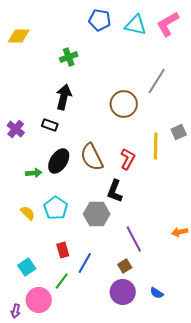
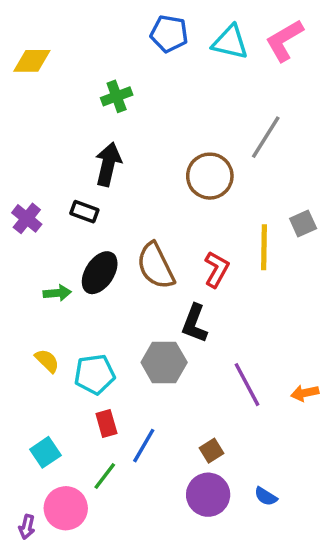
cyan pentagon: (56, 208) -> (95, 374), moved, turned 30
purple line: (134, 239) -> (247, 385), moved

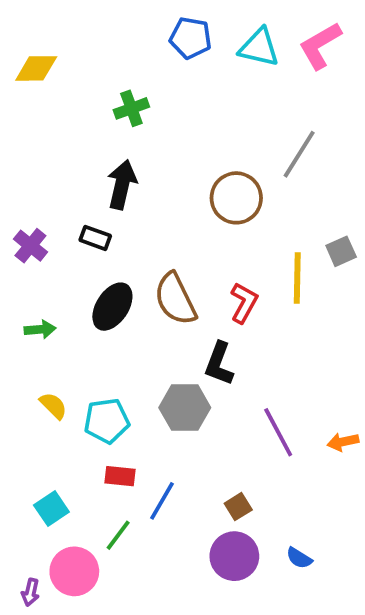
green arrow: (57, 293) -> (40, 329), moved
red rectangle: (106, 423) -> (120, 476), turned -68

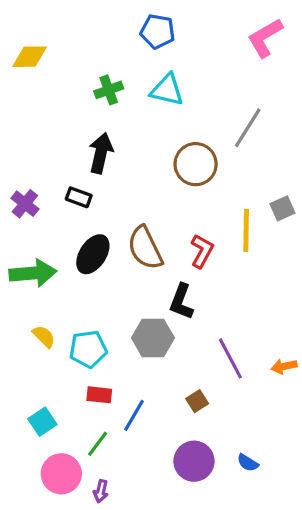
cyan triangle: (259, 47) -> (167, 90), moved
green arrow: (40, 329) -> (33, 273), size x1.8
brown square: (238, 507) -> (197, 401), moved
purple arrow: (30, 592) -> (101, 491), moved

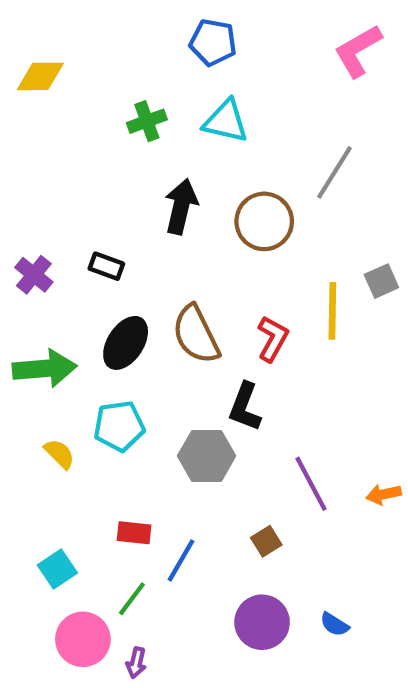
black arrow: (101, 153) -> (181, 206), moved
cyan pentagon: (88, 349) -> (119, 426), moved

